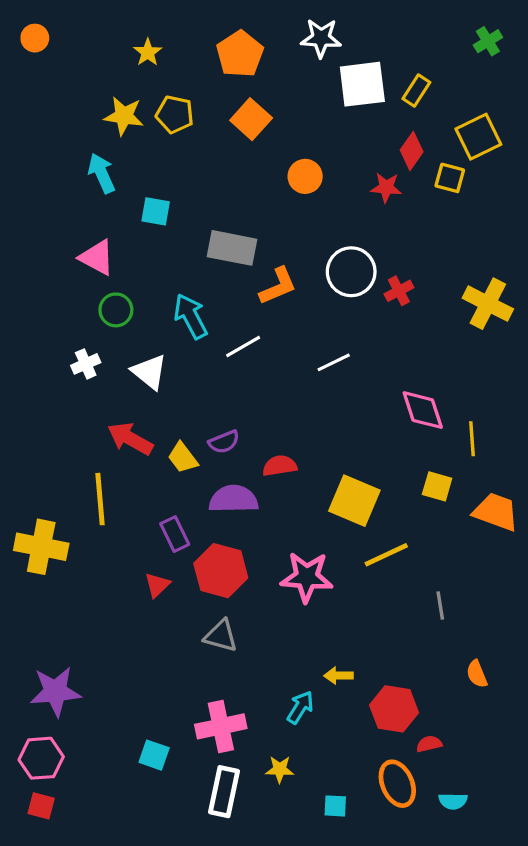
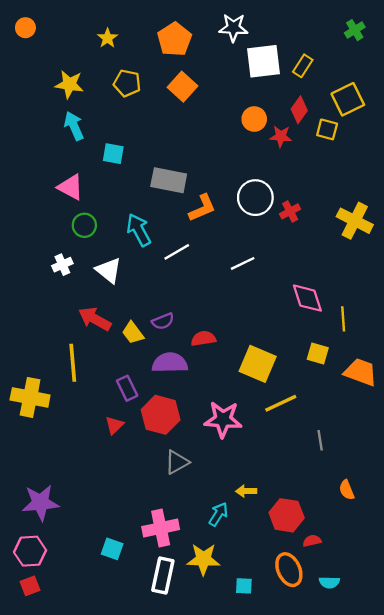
yellow star: (124, 116) -> (69, 84), moved
orange circle: (305, 176) -> (254, 119), moved
gray triangle: (221, 636) -> (177, 462), moved, turned -44
yellow star: (280, 769) -> (203, 559), size x1.6
red square: (41, 806) -> (30, 586), turned -36

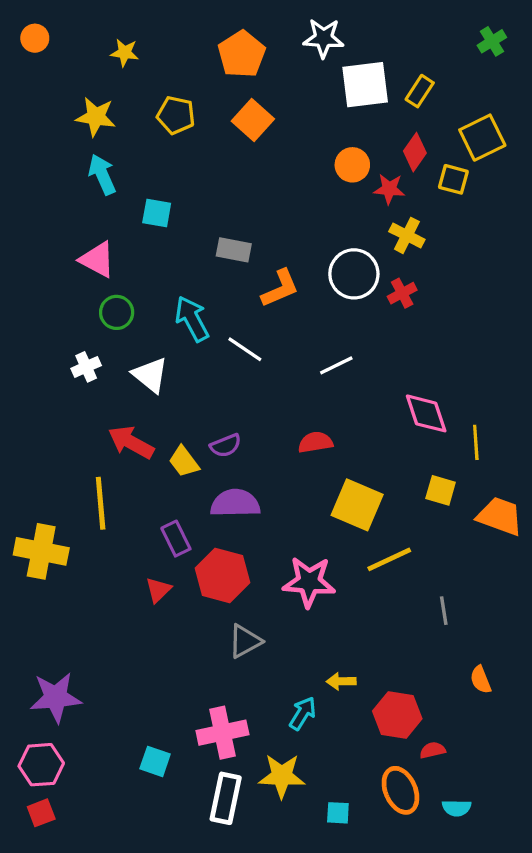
yellow star: (107, 38) -> (125, 53), moved, turned -30
gray rectangle: (169, 180) -> (234, 250), size x0.7
yellow cross: (355, 221) -> (407, 235), moved, size x0.7
white line: (177, 252) -> (245, 349), turned 64
red semicircle: (203, 339) -> (315, 442), moved

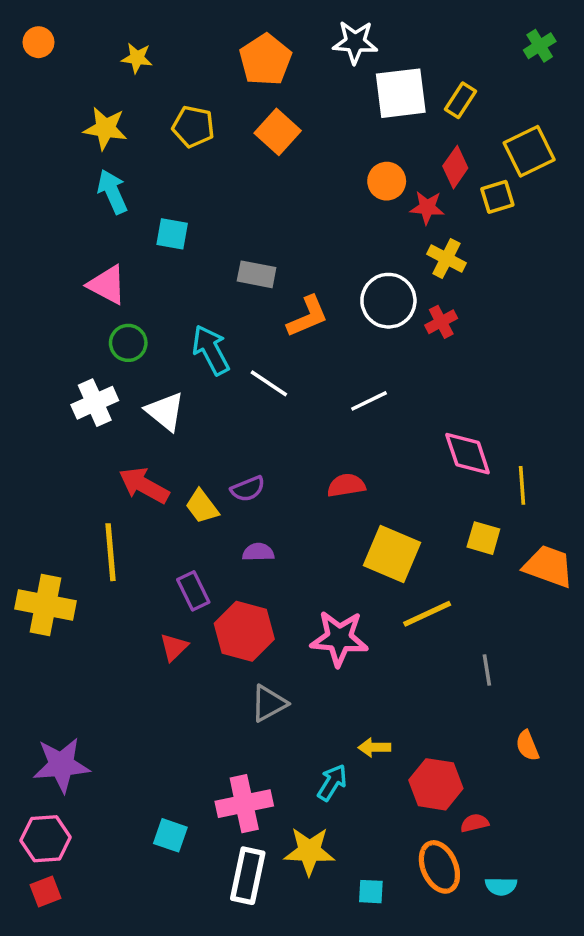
yellow square: (453, 179) -> (497, 197), turned -32
white cross: (86, 367) -> (95, 403), size x1.4
purple semicircle: (235, 503) -> (258, 552), size x0.6

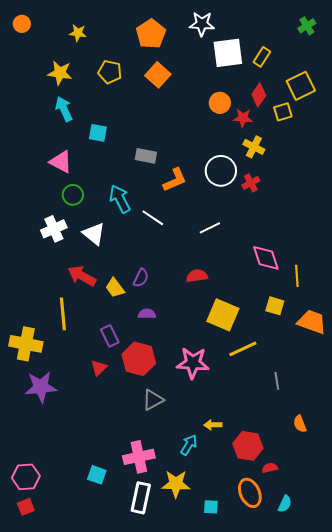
purple semicircle: (248, 489) -> (141, 278), turned -42
purple star: (61, 765) -> (41, 387), moved
cyan semicircle: (501, 886) -> (285, 504), turned -66

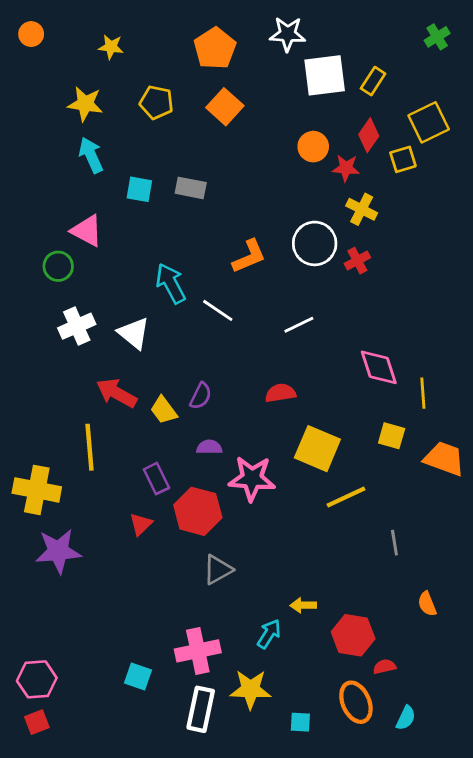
gray rectangle: (146, 156) -> (191, 188), moved
green circle: (73, 195) -> (58, 266), moved
pink star: (193, 363) -> (252, 479), moved

